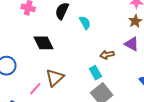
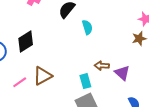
black diamond: (43, 43) -> (26, 42), moved, turned 70
purple triangle: (132, 44) -> (122, 73), moved

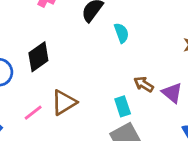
brown arrow: (102, 66) -> (144, 84), turned 32

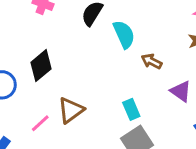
cyan semicircle: (121, 33) -> (124, 34), size x1.4
brown arrow: (144, 84) -> (152, 61), moved

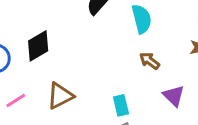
cyan semicircle: (124, 34) -> (142, 19), moved
pink line: (40, 123) -> (16, 100), moved

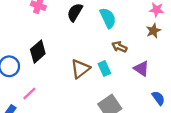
brown triangle: (60, 96) -> (80, 69), moved
cyan rectangle: (121, 105) -> (104, 68), moved

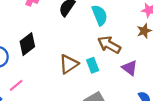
brown arrow: (119, 47) -> (109, 45), size x1.5

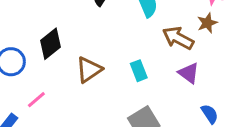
brown arrow: (109, 45) -> (178, 38), moved
brown triangle: (69, 64) -> (89, 70), moved

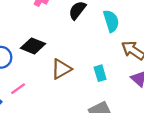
black diamond: (50, 44) -> (33, 46), turned 55

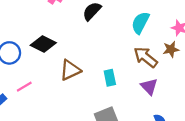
cyan semicircle: (111, 21) -> (140, 23), moved, turned -140

